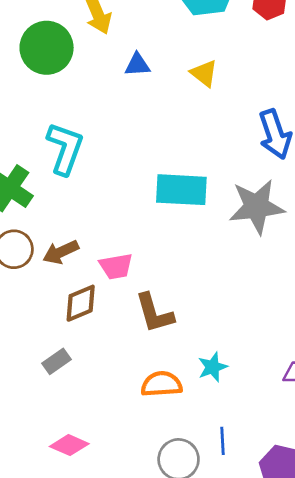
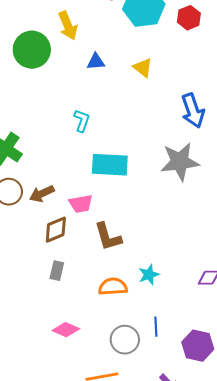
cyan L-shape: (65, 148) -> (82, 121), moved, size x0.6
cyan rectangle: (181, 190) -> (110, 165), moved
gray rectangle: (56, 361) -> (57, 271), moved, turned -42
pink diamond: (69, 445) -> (66, 330), moved

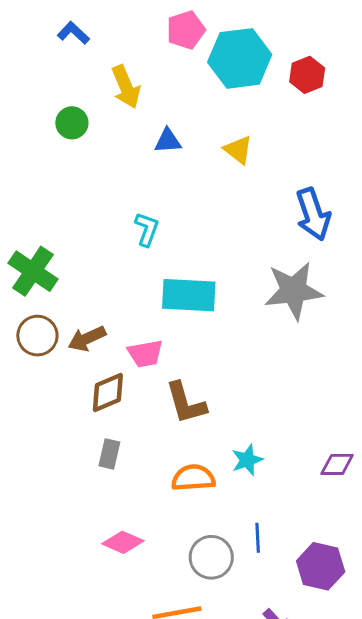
green circle: (32, 50) -> (72, 123), size x0.6

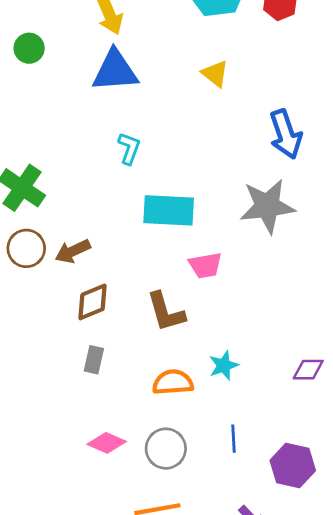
green circle: (72, 123) -> (29, 48), moved
blue triangle: (168, 141) -> (115, 71), moved, size x1.8
pink trapezoid: (145, 354) -> (205, 265), moved
gray circle: (211, 557) -> (166, 449), moved

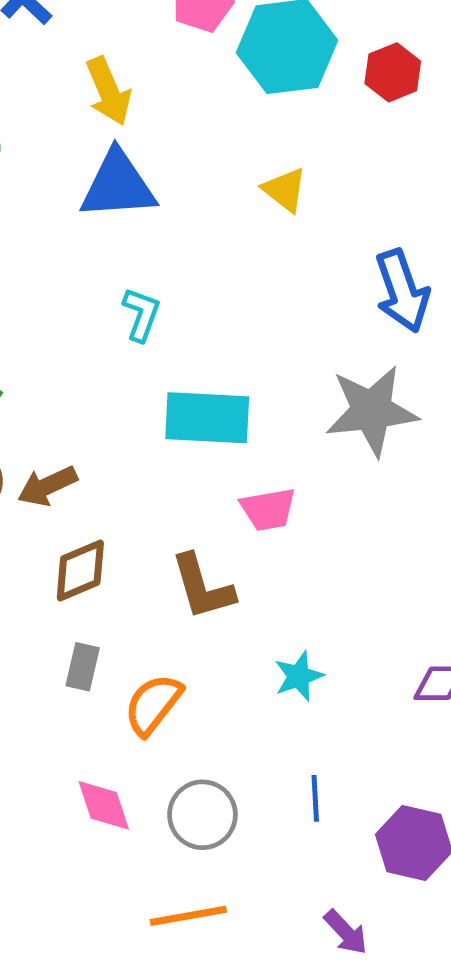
orange semicircle: (173, 382) -> (153, 704), moved, turned -48
pink diamond: (107, 443) -> (104, 805), turned 48

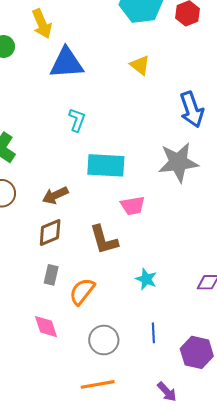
yellow arrow: (108, 91) -> (42, 24), moved
brown arrow: (47, 486) -> (55, 195), moved
cyan star: (299, 676) -> (146, 279), turned -30
pink diamond: (104, 805) -> (46, 327), moved

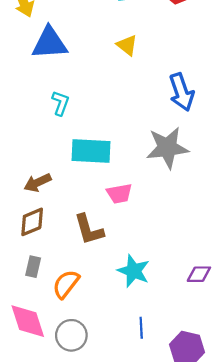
cyan star: (146, 279) -> (134, 271), size x1.4
pink diamond: (46, 327) -> (28, 321), size x1.4
gray circle: (104, 340) -> (71, 335), moved

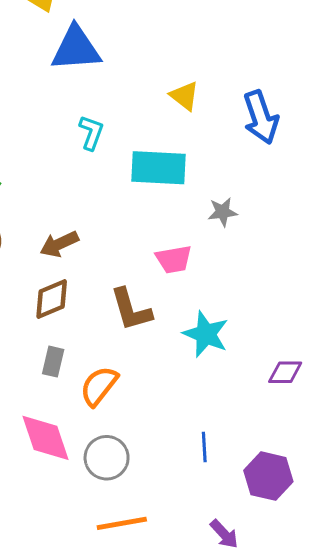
yellow triangle: (127, 45) -> (184, 96), moved
gray star: (167, 148) -> (223, 212), moved, size x0.5
cyan rectangle: (91, 151) -> (158, 168), moved
cyan star: (134, 271) -> (206, 334), moved

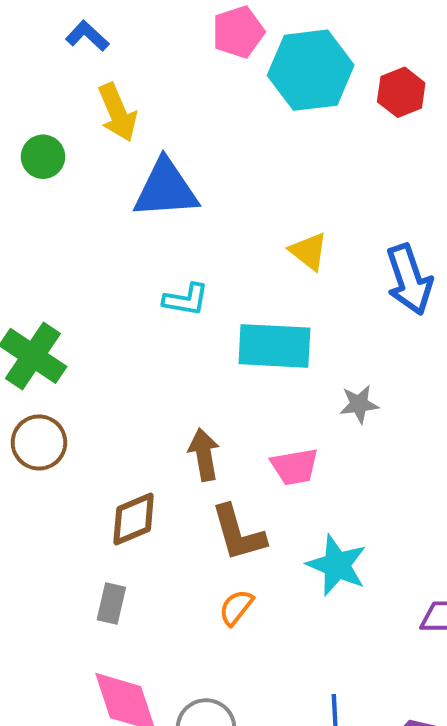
cyan L-shape: (91, 133) -> (186, 300), turned 80
brown arrow: (59, 244) -> (204, 455), moved, turned 105
gray rectangle: (53, 362) -> (111, 603), moved
orange semicircle: (99, 386) -> (236, 608), moved, size x0.7

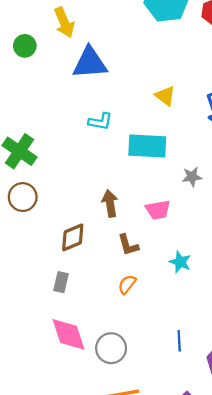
brown L-shape: (238, 533) -> (128, 245), size x0.7
cyan star: (337, 565) -> (180, 262), size x0.7

